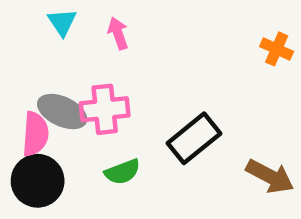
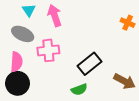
pink arrow: (118, 33) -> (55, 15), size x1.5
gray ellipse: (62, 112) -> (23, 34), moved
green semicircle: (122, 172) -> (79, 90), moved

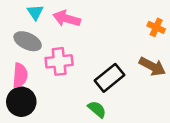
pink arrow: (55, 15) -> (67, 19), turned -55
brown arrow: (124, 81) -> (152, 66), moved
green semicircle: (79, 90) -> (97, 109), turned -119

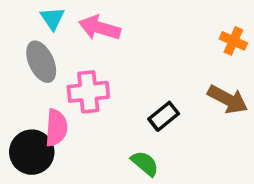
gray ellipse: (28, 41) -> (41, 62), turned 40
pink semicircle: (20, 75) -> (56, 128), moved
black rectangle: (110, 78) -> (164, 116), size x0.7

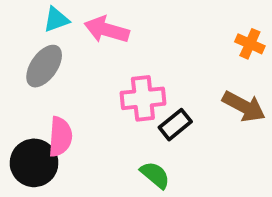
cyan triangle: (52, 18) -> (56, 20), turned 44
gray ellipse: (41, 62) -> (44, 66), turned 60
pink cross: (88, 92) -> (143, 98), moved

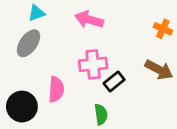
pink arrow: (107, 30) -> (89, 20), moved
pink semicircle: (60, 137) -> (56, 89), moved
green semicircle: (155, 175) -> (101, 114), turned 42

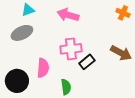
orange cross: (163, 29) -> (123, 13), moved
gray ellipse: (29, 43) -> (22, 33), turned 30
green semicircle: (101, 114) -> (66, 87), moved

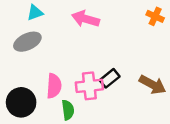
pink cross: (71, 49) -> (89, 86), moved
brown arrow: (121, 53) -> (153, 85), moved
green semicircle: (66, 87) -> (68, 110), moved

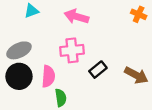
gray ellipse: (27, 42) -> (19, 50), moved
pink cross: (89, 86) -> (72, 50), moved
black circle: (21, 102) -> (19, 76), moved

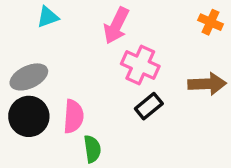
pink arrow: (77, 17) -> (116, 26), turned -80
pink cross: (72, 50) -> (140, 65), moved, turned 30
brown arrow: (136, 75) -> (207, 84), moved, turned -30

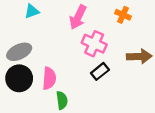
orange cross: (211, 22) -> (123, 15), moved

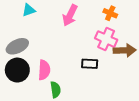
pink cross: (94, 44) -> (106, 39), moved
black rectangle: (100, 71) -> (90, 64), turned 42

